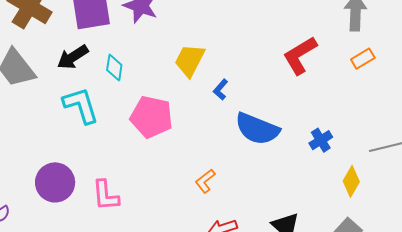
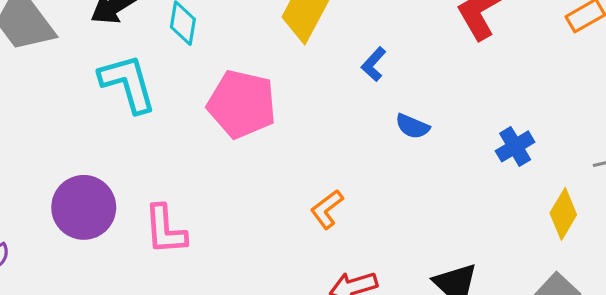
blue L-shape: (221, 89) -> (374, 64), moved
blue semicircle: (257, 129) -> (412, 126), size x0.5

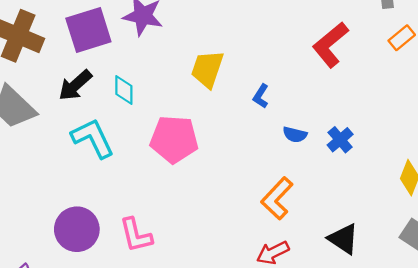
blue cross: (515, 146) -> (340, 140), moved
orange L-shape: (327, 209) -> (277, 198), moved, size x1.5

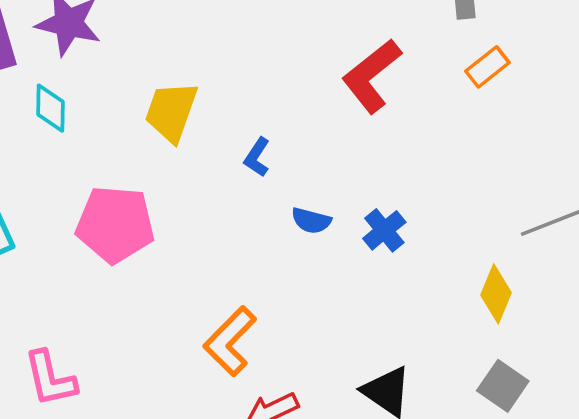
cyan diamond: (124, 90) -> (50, 108), moved
orange L-shape: (277, 198) -> (230, 341), moved

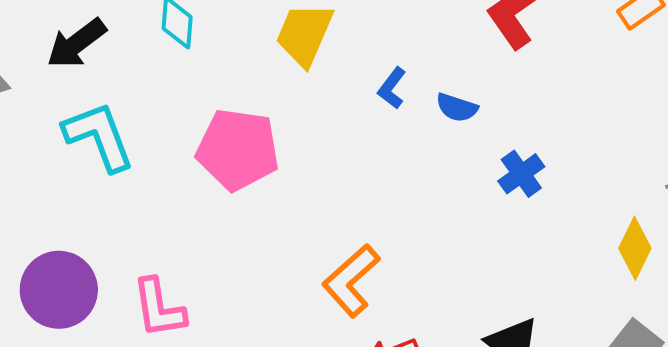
blue semicircle: (311, 221) -> (457, 108), moved

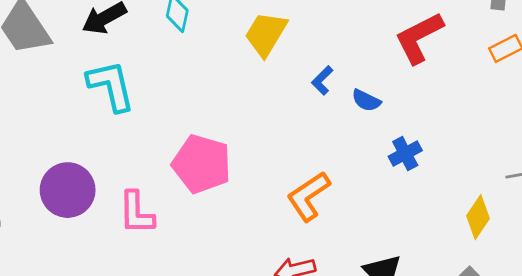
pink pentagon: (238, 150) -> (202, 164), moved
orange L-shape: (351, 281) -> (308, 196), moved

